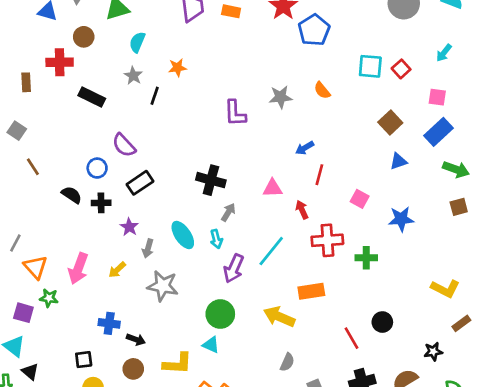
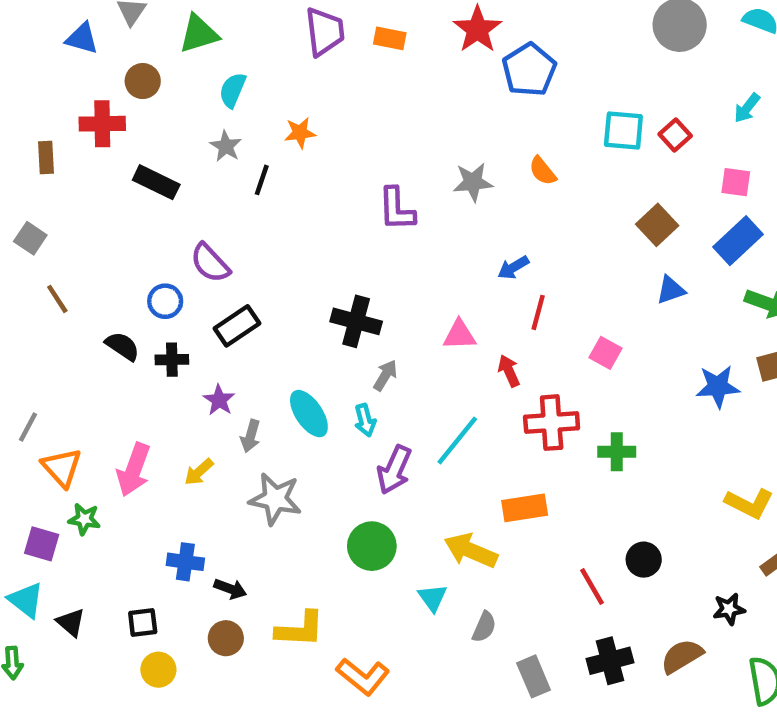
blue star: (401, 219) -> (718, 387), moved
cyan triangle: (211, 345) -> (432, 598), moved, turned 30
black triangle: (30, 372) -> (71, 622), moved

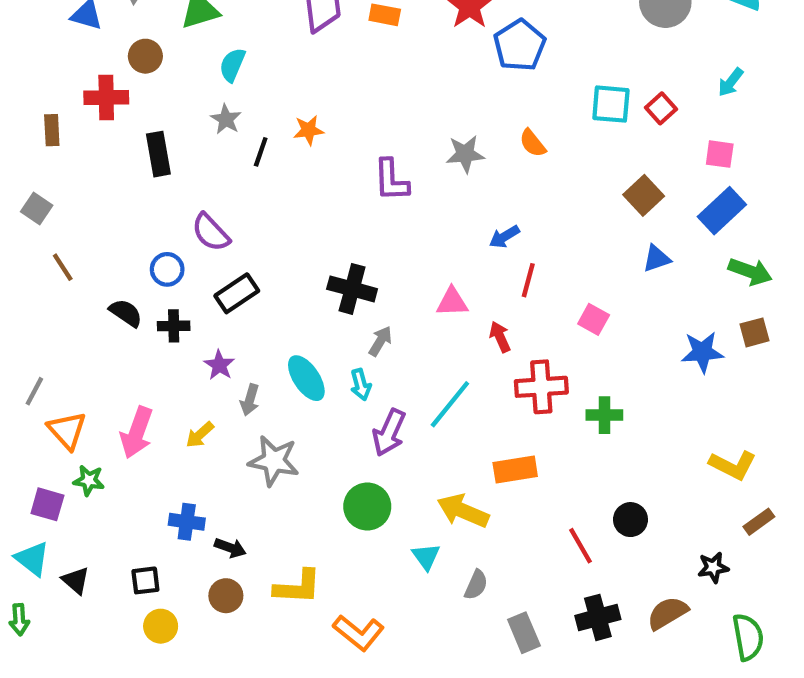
orange star: (300, 133) -> (309, 130), moved
black rectangle: (156, 182) -> (158, 154), turned 54

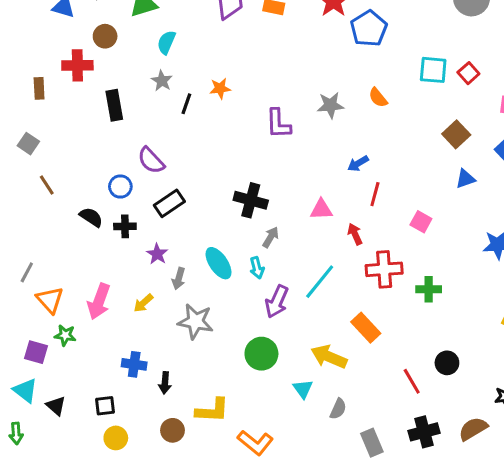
orange rectangle: (515, 470) -> (366, 328), turned 56
black arrow: (230, 548) -> (165, 383), turned 75
brown circle: (226, 596) -> (173, 430), moved

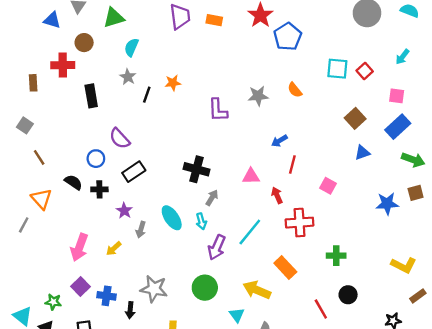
green cross: (429, 289) -> (336, 256), moved
orange triangle: (50, 300) -> (41, 199), moved
gray star: (196, 321) -> (154, 289), moved
green star: (65, 335) -> (53, 302), moved
purple square: (36, 352) -> (81, 286), moved, turned 30

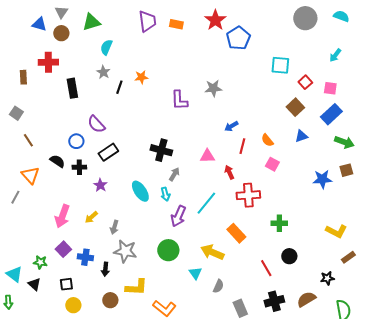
brown circle: (84, 43) -> (61, 33), moved
red square: (365, 71) -> (305, 82), moved
orange semicircle: (295, 90) -> (267, 140), moved
gray arrow: (141, 230) -> (114, 227), moved

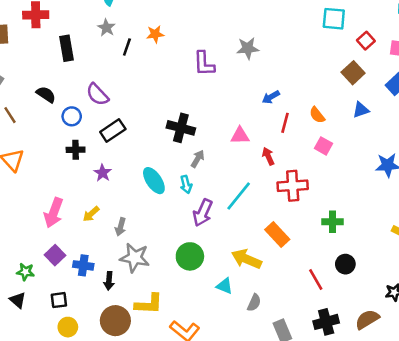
black semicircle: (57, 161) -> (46, 95), moved
cyan triangle: (195, 273) -> (225, 286), turned -32
brown circle: (110, 300) -> (115, 321), size x1.5

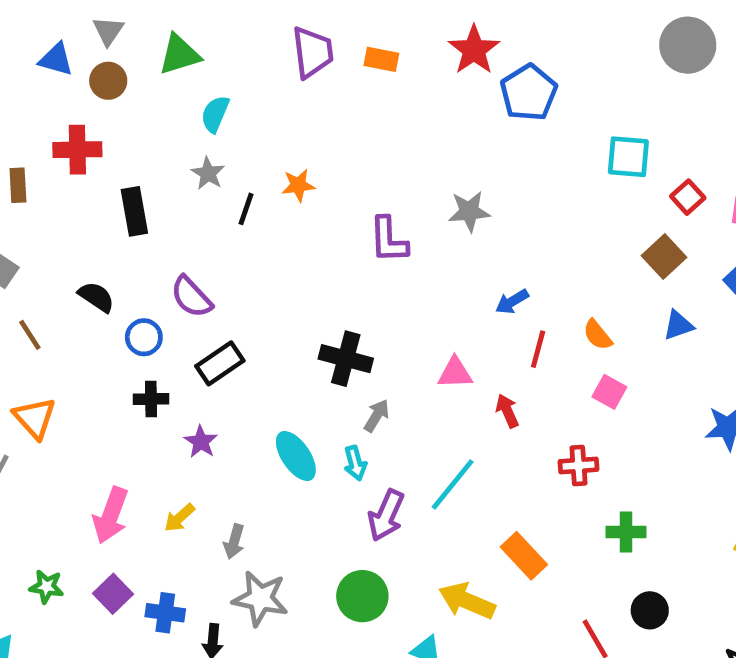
red cross: (293, 186) -> (578, 465), moved, size x0.7
green star: (25, 272) -> (46, 587), moved

